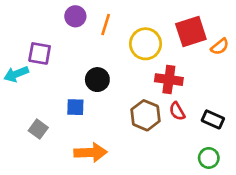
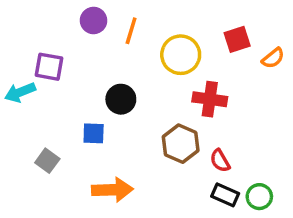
red square: (191, 31) -> (237, 39), size x0.7
red semicircle: (177, 111) -> (220, 161), moved
black rectangle: (213, 119) -> (225, 195), moved

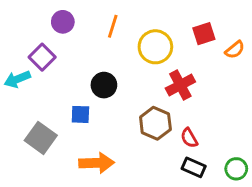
purple circle: (94, 21) -> (63, 22), moved
purple square: (49, 67) -> (42, 57), turned 35
red cross: (210, 99) -> (180, 85), turned -36
gray square: (47, 161) -> (41, 138), size x1.5
green circle: (259, 197) -> (236, 169), moved

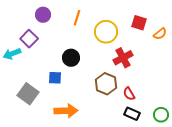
red square: (204, 34) -> (139, 23), turned 35

